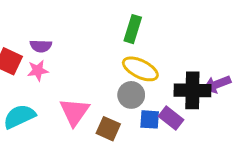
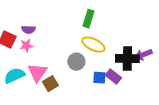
gray circle: (131, 95) -> (76, 62), moved
pink triangle: (75, 112) -> (37, 73), moved
brown square: (108, 129) -> (50, 84), moved, turned 35

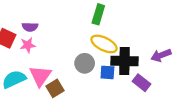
black cross: (127, 59) -> (124, 61), moved
purple rectangle: (113, 77) -> (142, 83), moved
blue square: (99, 78) -> (107, 72), moved

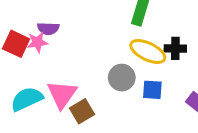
pink star: (28, 45) -> (37, 42), moved
black cross: (124, 61) -> (175, 48), moved, size x0.6

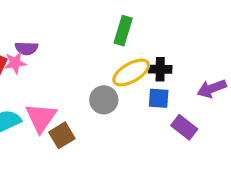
yellow ellipse: (148, 51) -> (131, 72), turned -56
blue square: (152, 90) -> (159, 98), moved

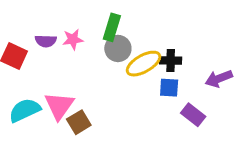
green rectangle: (123, 31) -> (112, 27), moved
pink star: (15, 63) -> (73, 39), moved
gray circle: (104, 100) -> (118, 48), moved

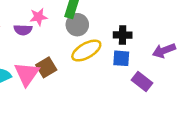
purple semicircle: (46, 41) -> (23, 30), moved
yellow ellipse: (144, 64) -> (86, 51), moved
brown square: (79, 122) -> (46, 67), moved

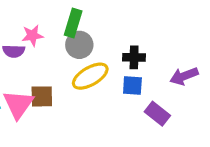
brown square: (46, 67) -> (42, 96), turned 30

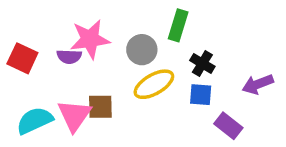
green rectangle: (73, 23) -> (178, 25), moved
pink star: (32, 35) -> (90, 39), size x1.6
black cross: (134, 57) -> (202, 63), turned 30

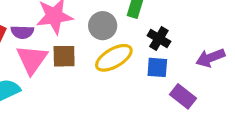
purple semicircle: (69, 57) -> (22, 32), moved
brown square: (100, 107) -> (64, 56), moved
pink triangle: (74, 115) -> (32, 59), moved

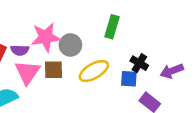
gray circle: (103, 26) -> (70, 45), moved
black cross: (159, 39) -> (139, 63), moved

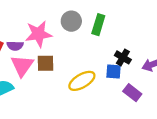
gray circle: (70, 45) -> (71, 21), moved
yellow ellipse: (94, 71) -> (82, 81), moved

